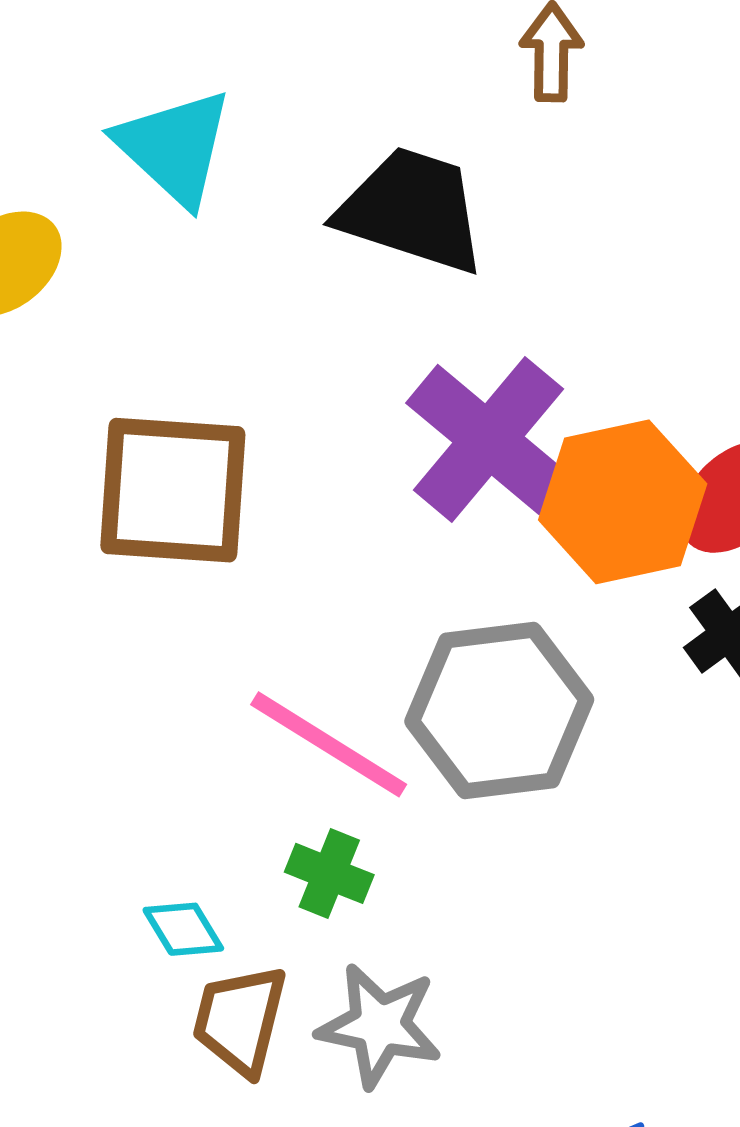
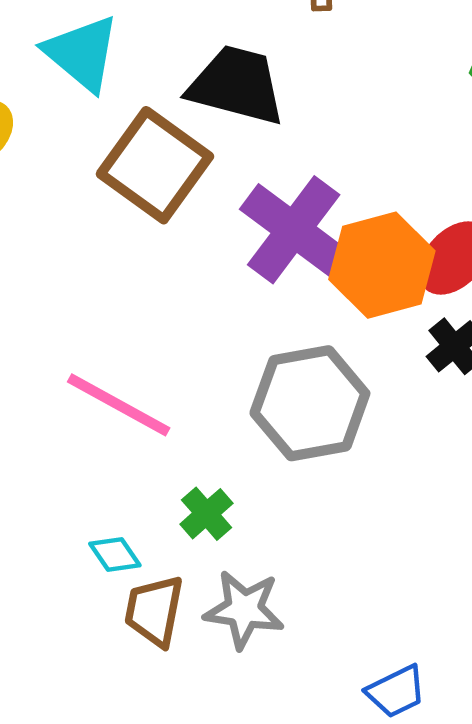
brown square: (173, 490) -> (155, 165), moved, turned 35
pink line: (329, 744) -> (119, 405), moved
green cross: (329, 873) -> (207, 514), turned 30

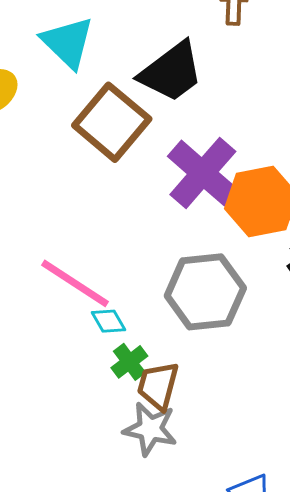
black trapezoid: (237, 85) -> (171, 72), turned 124
cyan diamond: (115, 555) -> (109, 321), moved
brown trapezoid: (154, 611) -> (158, 386), moved

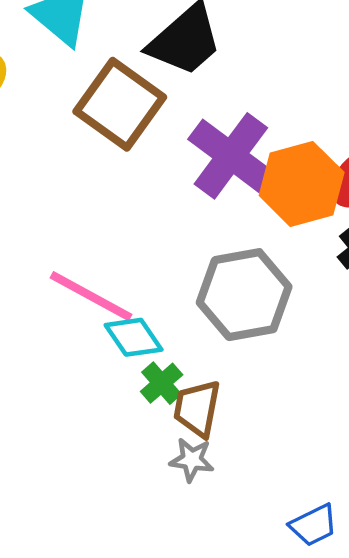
cyan diamond: (109, 321) -> (134, 337), size x1.4
gray star: (150, 429) -> (192, 460), size x0.7

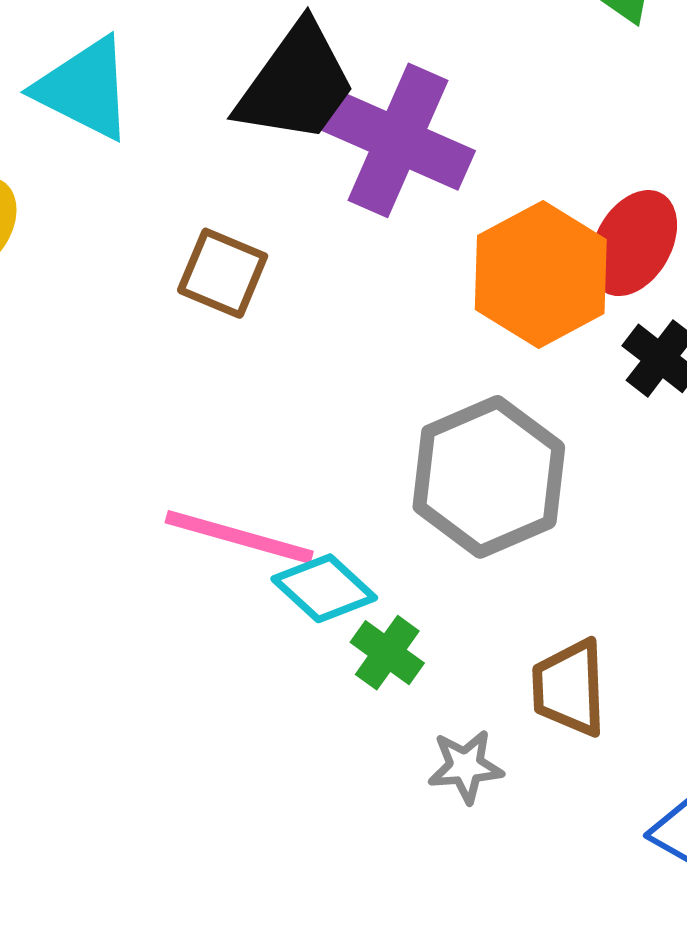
brown square: (120, 104) -> (223, 273), moved, size x0.6
purple cross: (231, 156) -> (398, 140), moved
brown trapezoid: (197, 408) -> (569, 688), moved

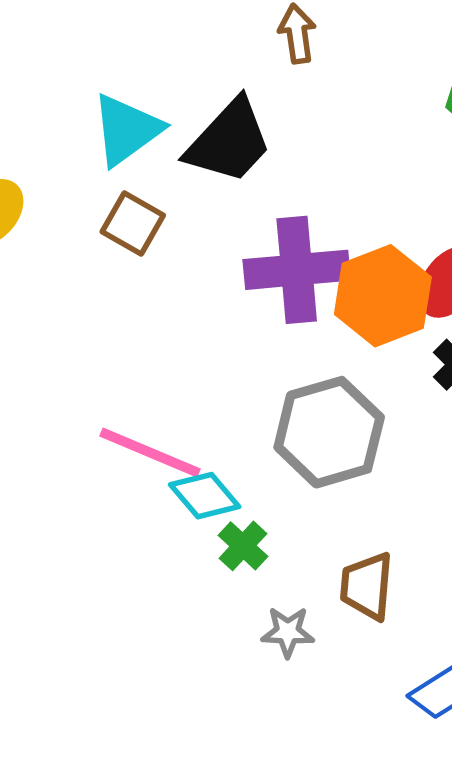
cyan triangle: (84, 89) -> (127, 130), moved, turned 50
purple cross: (398, 140) -> (297, 270), moved, turned -36
brown square: (223, 273) -> (133, 224), moved

